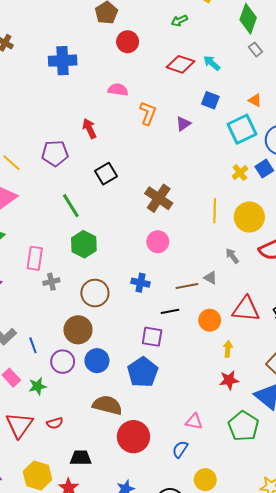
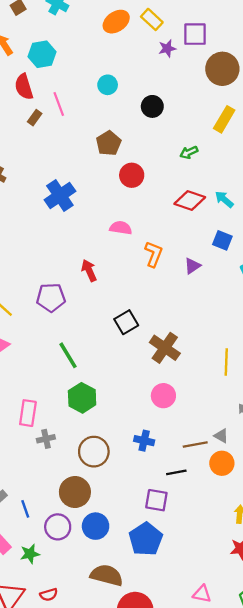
blue cross: (63, 61) -> (60, 196), turned -32
black square: (106, 174) -> (126, 322), moved
orange circle: (210, 320) -> (222, 463), moved

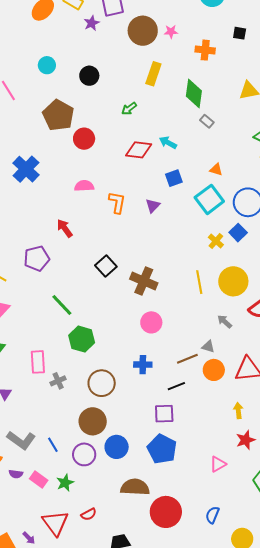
brown pentagon: (109, 143) -> (58, 115), size x1.4
blue square: (222, 240) -> (174, 178), turned -30
pink triangle: (202, 594) -> (218, 464), moved, turned -30

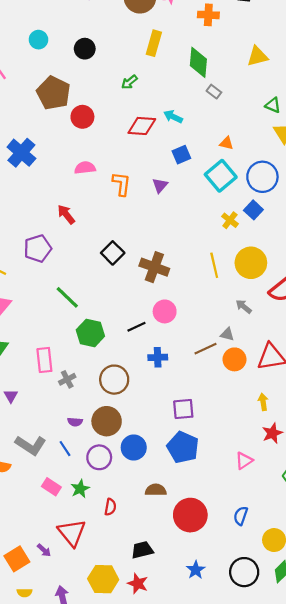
black line: (176, 386) -> (136, 327), moved
purple semicircle: (16, 474) -> (75, 422), moved
brown semicircle: (135, 487) -> (156, 490), size x0.7
red semicircle: (89, 514) -> (110, 507), moved, turned -49

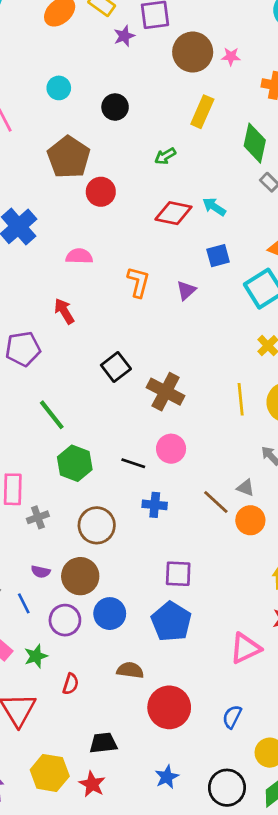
pink semicircle: (85, 168) -> (79, 256), moved
black line: (136, 327) -> (133, 463), turned 36
brown line: (205, 349) -> (216, 502), turned 60
pink triangle: (244, 461) -> (245, 648), size x1.4

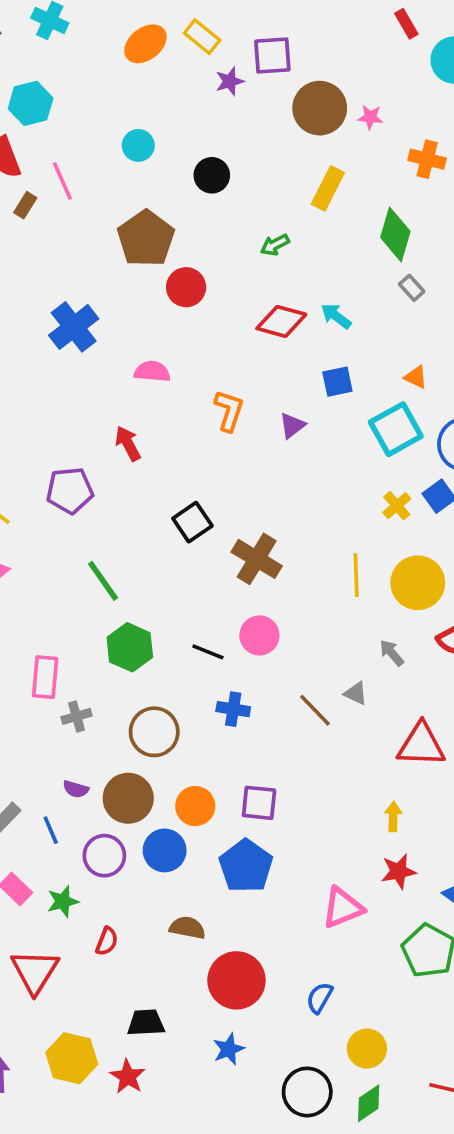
orange circle: (250, 520) -> (195, 806), moved
blue star: (167, 777) -> (229, 1049), moved

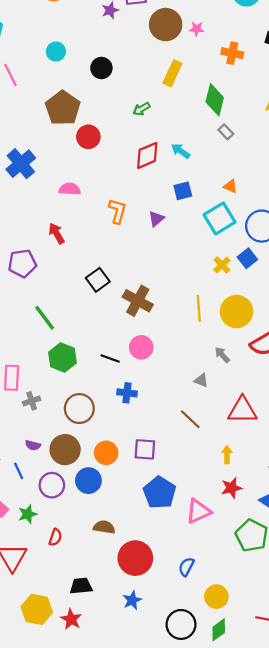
red diamond: (281, 321) -> (147, 155), turned -36
brown line: (315, 710) -> (190, 419), moved
blue pentagon: (246, 866) -> (159, 493), moved

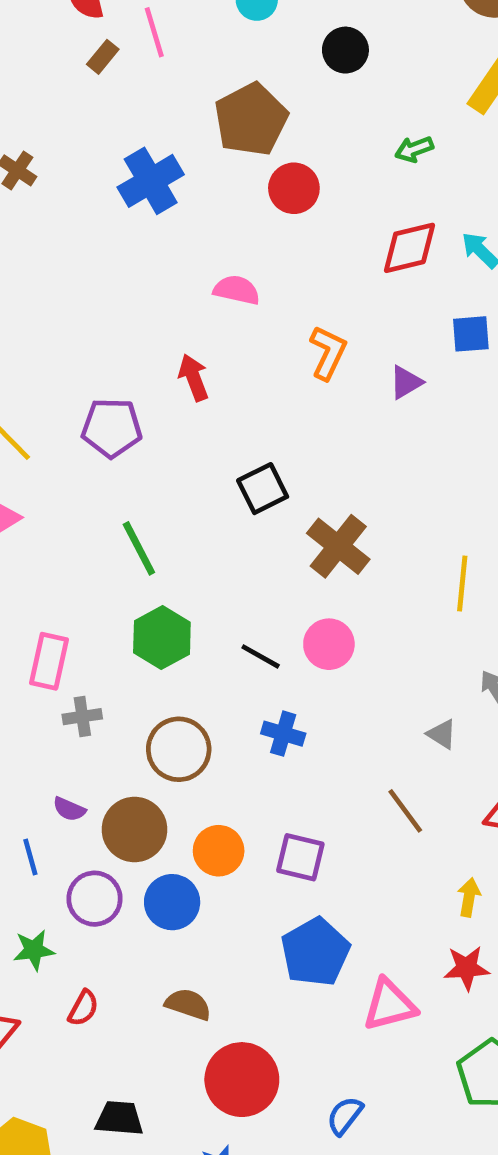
blue cross: (21, 164) -> (151, 181), moved

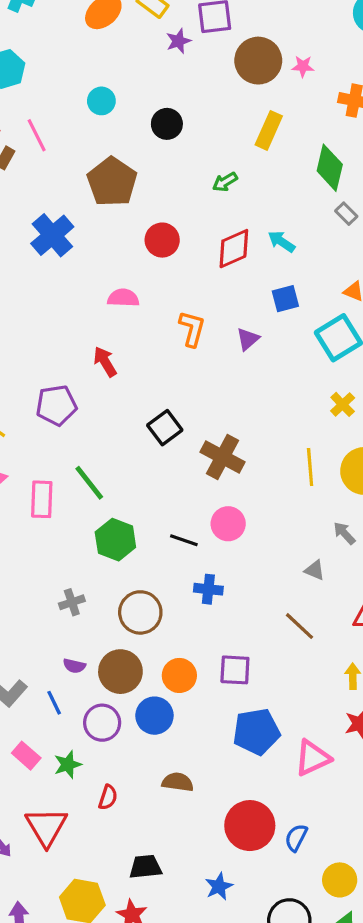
red circle: (294, 188) -> (162, 240), moved
pink rectangle: (49, 661) -> (42, 499), moved
blue pentagon: (315, 952) -> (256, 732), turned 30
red circle: (242, 1080) -> (250, 826), moved

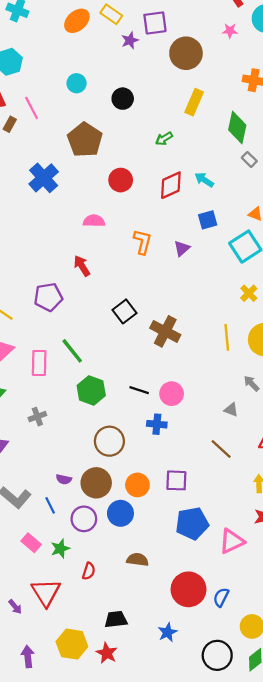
pink star: (303, 66) -> (230, 31), moved
pink circle: (228, 524) -> (172, 394), moved
gray cross: (72, 602) -> (37, 417), moved

